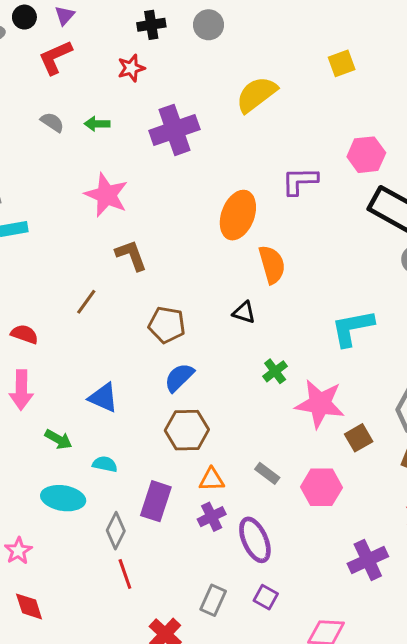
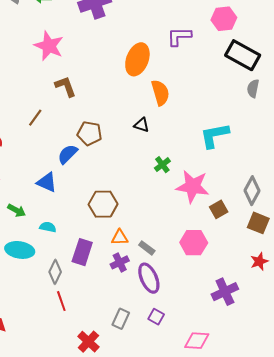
blue semicircle: (179, 377) -> (68, 154), moved
gray rectangle: (267, 473) -> (147, 248), moved

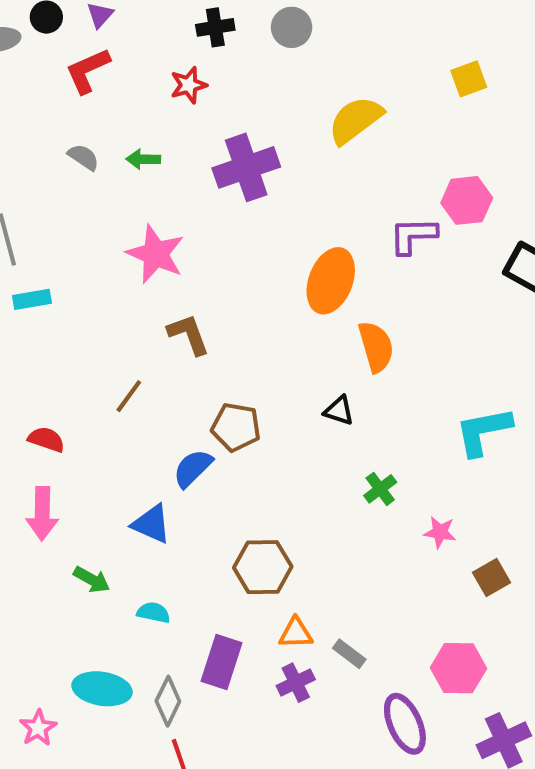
pink hexagon: (224, 19) -> (467, 200), moved
pink star: (193, 186) -> (440, 532), size x0.5
pink hexagon: (194, 243) -> (458, 668), moved
cyan ellipse: (20, 250) -> (102, 689), moved
purple ellipse: (149, 278) -> (405, 724), moved

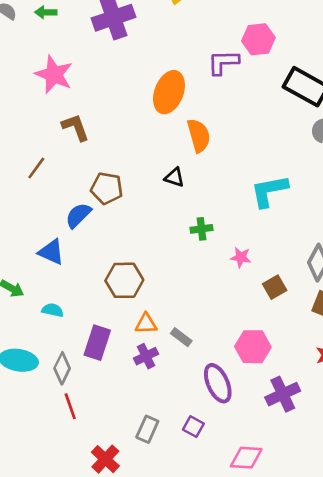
green cross: (380, 489) -> (201, 229), turned 30

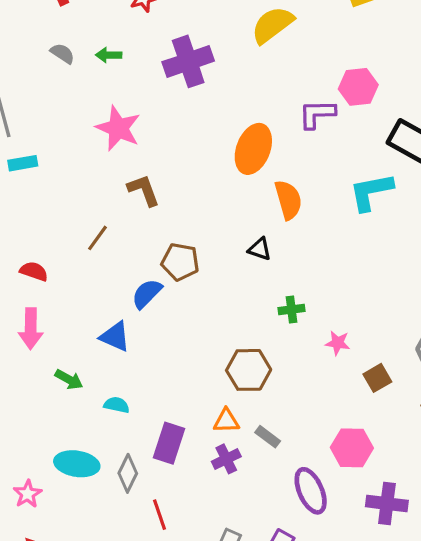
cyan L-shape: (269, 191) -> (371, 192), moved
brown hexagon: (124, 280) -> (249, 370), moved
purple cross: (283, 394) -> (387, 504), turned 32
red line: (70, 406) -> (160, 515), moved

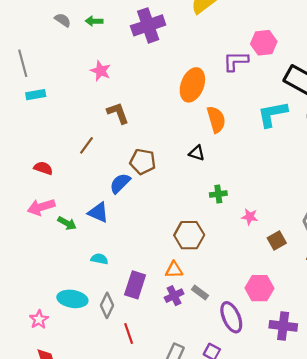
pink star: (118, 128) -> (101, 71), size x0.7
pink arrow: (31, 329) -> (41, 207), turned 72
green arrow: (69, 379) -> (67, 223), moved
gray rectangle: (268, 437) -> (200, 292), moved

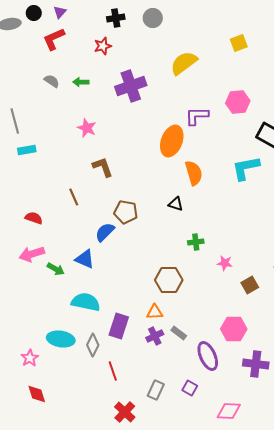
purple L-shape: (236, 61) -> (197, 116), moved
brown line: (86, 145) -> (74, 197), turned -60
cyan semicircle: (99, 259) -> (86, 302), size x1.8

